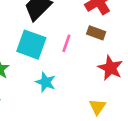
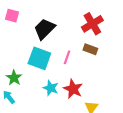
red star: (110, 68) -> (73, 89), moved

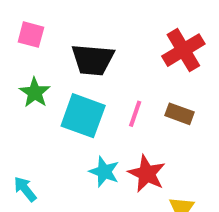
black trapezoid: (45, 29) -> (93, 60), turned -130
brown rectangle: (90, 49) -> (180, 114), moved
green star: (14, 78) -> (35, 93), moved

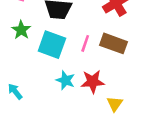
brown rectangle: (180, 114) -> (113, 43), size x1.5
red star: (147, 174) -> (93, 82), turned -30

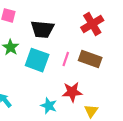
cyan star: (66, 80) -> (49, 106), moved

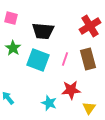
brown rectangle: (90, 59) -> (88, 59), turned 55

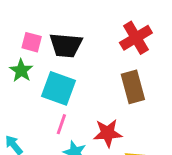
pink square: (11, 18) -> (32, 42), moved
pink line: (65, 59) -> (61, 124), moved

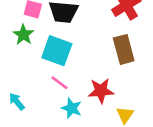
pink line: (61, 124) -> (60, 83), turned -72

